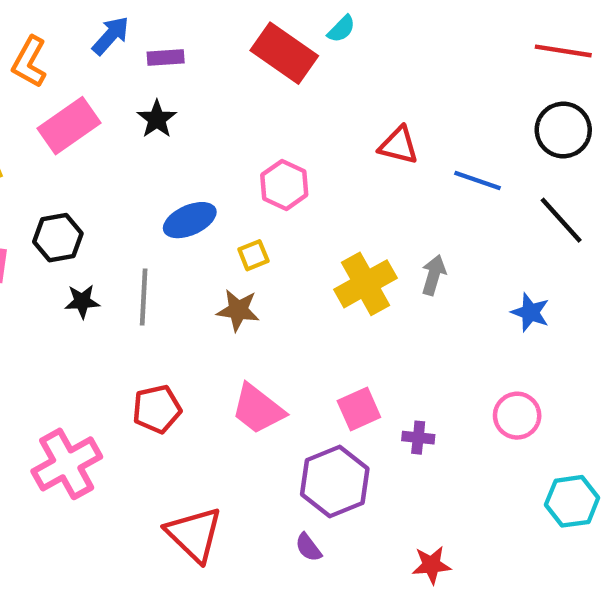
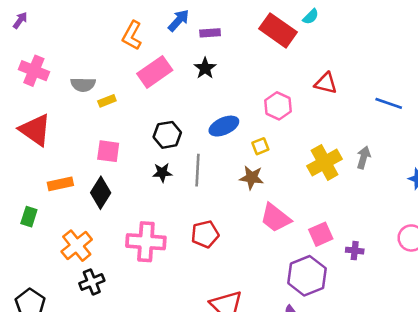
red triangle: (398, 145) -> (326, 83), moved
black hexagon: (58, 238) -> (167, 135), moved
pink trapezoid: (258, 409) -> (275, 218), moved
pink cross: (67, 464) -> (146, 242), moved, turned 33

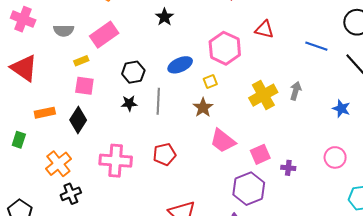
pink rectangle: (155, 72) -> (104, 35), moved
yellow rectangle: (107, 101) -> (81, 61), moved
pink hexagon: (278, 106) -> (225, 48), size x1.4
brown star: (252, 178) -> (203, 108), turned 30

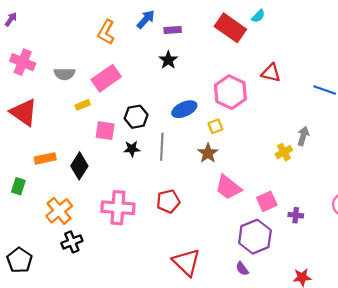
pink square: (84, 86) -> (105, 131), moved
yellow cross: (263, 95) -> (284, 152), moved, size x0.6

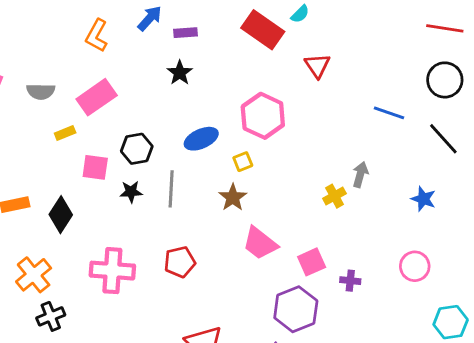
red triangle: (271, 73) -> (317, 66), moved, turned 42

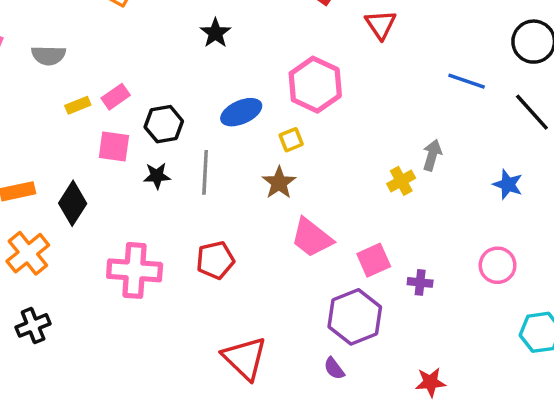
pink rectangle: (97, 97) -> (116, 97), moved, size x0.6
orange cross: (34, 275) -> (28, 253), moved
black cross: (51, 316) -> (33, 325), moved

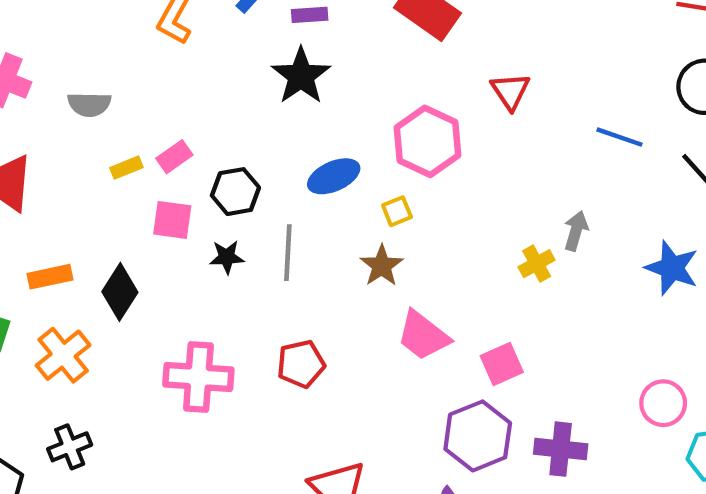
red triangle: (381, 24) -> (510, 91), moved
black star: (215, 33) -> (301, 76), size x1.5
blue star: (508, 184) -> (672, 268), size x1.4
pink circle: (498, 265) -> (663, 403), moved
purple cross: (420, 282) -> (561, 449), moved, size x1.6

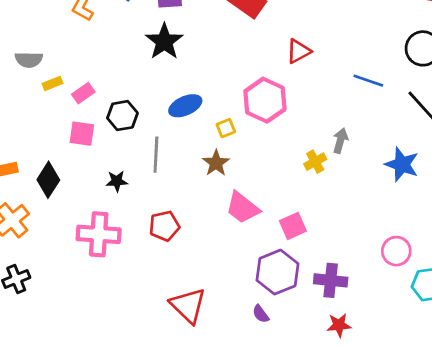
red triangle: (510, 91) -> (298, 51), turned 36
pink hexagon: (427, 141) -> (265, 100), moved
yellow rectangle: (126, 168) -> (53, 83), moved
black star: (227, 257) -> (117, 181), moved

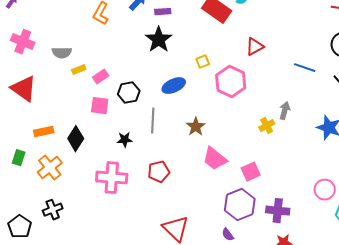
yellow square: (226, 128) -> (203, 62), moved

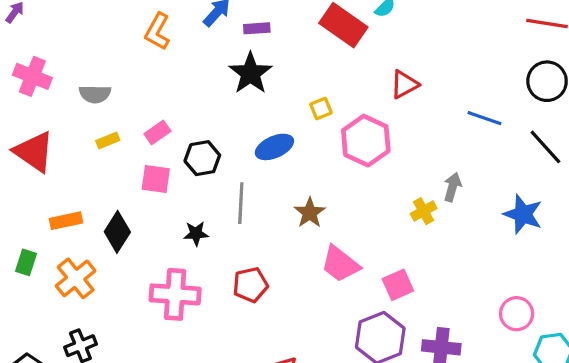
yellow rectangle: (79, 70) -> (108, 141), moved

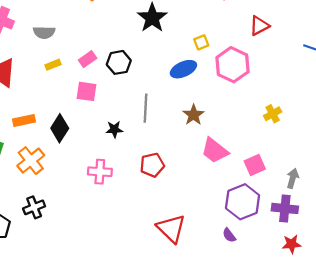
blue ellipse: (274, 147) -> (183, 69), moved
black hexagon: (202, 158) -> (119, 62), moved
gray arrow: (452, 187) -> (293, 178), moved
pink cross: (175, 294) -> (100, 172), size x0.7

